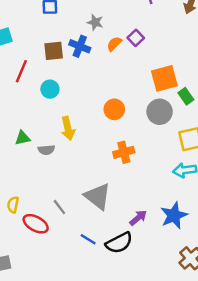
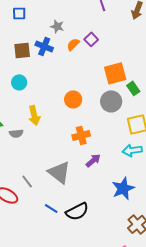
purple arrow: (138, 218) -> (93, 160), moved

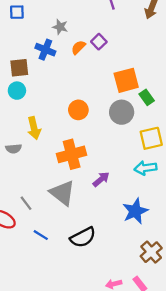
brown square: (22, 50) -> (19, 68), moved
orange cross: (81, 135) -> (72, 154), moved, size x1.4
blue line: (51, 208) -> (41, 235), moved

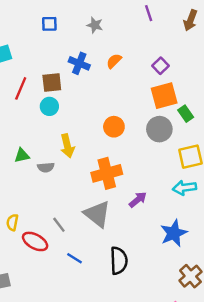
gray star: (60, 27) -> (95, 25), moved
purple square: (99, 42) -> (161, 66), moved
black semicircle: (83, 237) -> (119, 261), turned -65

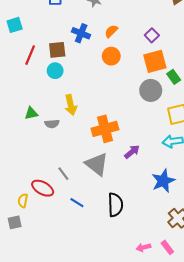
orange circle: (114, 127) -> (111, 56), moved
yellow semicircle: (12, 222) -> (23, 201), moved

